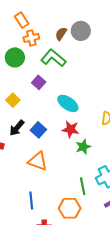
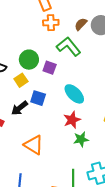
green circle: (15, 57) -> (29, 60), moved
purple square: (39, 82) -> (50, 68), turned -32
red star: (71, 129) -> (72, 120), turned 30
blue square: (38, 130) -> (38, 98), moved, turned -35

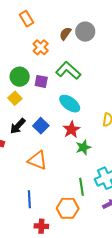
orange cross: (51, 23) -> (41, 47), moved, turned -35
green L-shape: (69, 47) -> (68, 71), moved
blue square: (38, 98) -> (41, 126), moved, turned 35

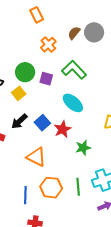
red star: (71, 130) -> (63, 129), moved
orange hexagon: (68, 208) -> (51, 188), moved

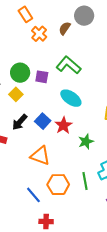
gray circle: (94, 32) -> (84, 16), moved
orange cross: (48, 45) -> (39, 34), moved
blue line: (25, 195) -> (33, 195), turned -36

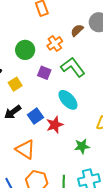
orange cross: (39, 34) -> (55, 43), moved
green circle: (20, 73) -> (25, 50), moved
green star: (86, 142) -> (82, 146), moved

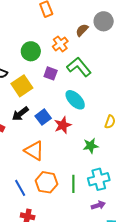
yellow square: (15, 84) -> (22, 86), size x1.5

